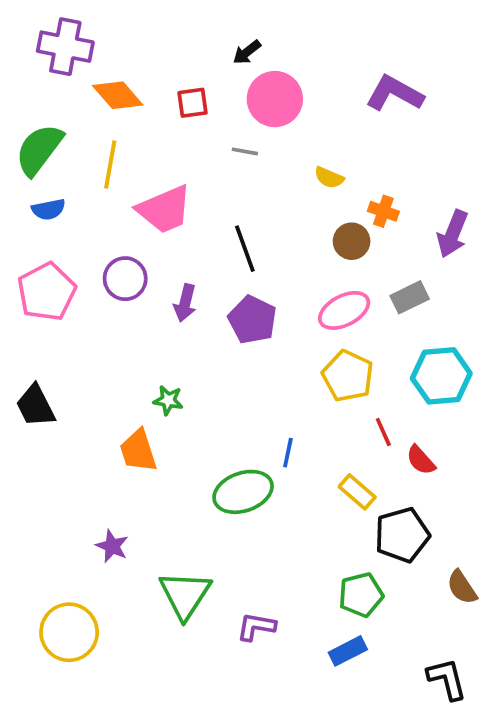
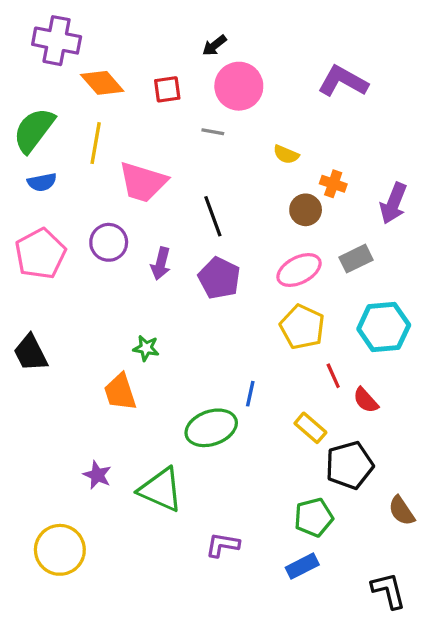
pink trapezoid: (164, 209) -> (143, 182), turned 40
green triangle: (185, 595) -> (161, 490), moved, turned -39

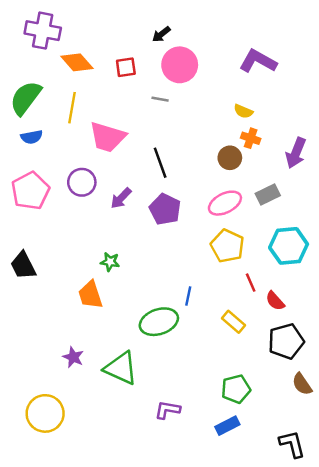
yellow semicircle: (286, 154) -> (243, 111), moved
purple arrow: (161, 263) -> (121, 198), turned 30
black pentagon: (349, 465) -> (286, 341), moved

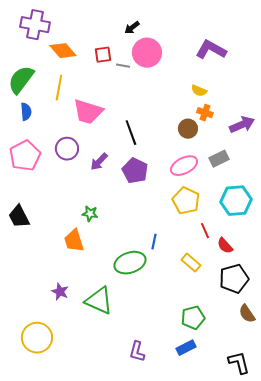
gray line: (160, 99) -> (123, 66), moved
blue semicircle: (32, 137) -> (26, 112), turned -84
purple arrow: (296, 153) -> (242, 125), turned -135
purple L-shape: (167, 410) -> (137, 352), moved, turned -85

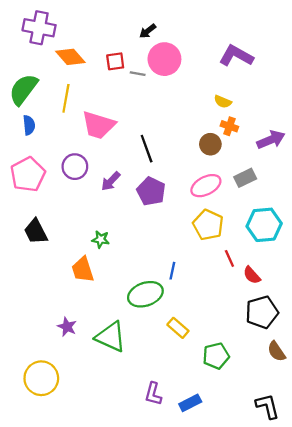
black trapezoid: (19, 217) -> (36, 232), moved
yellow rectangle: (191, 263) -> (178, 328), moved
blue rectangle: (186, 348) -> (190, 403), moved

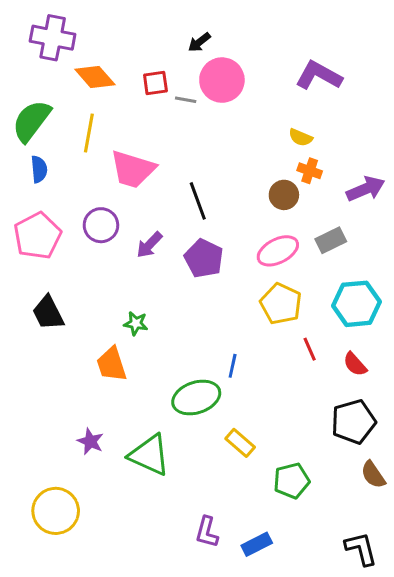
red semicircle: (252, 275) -> (355, 364), moved

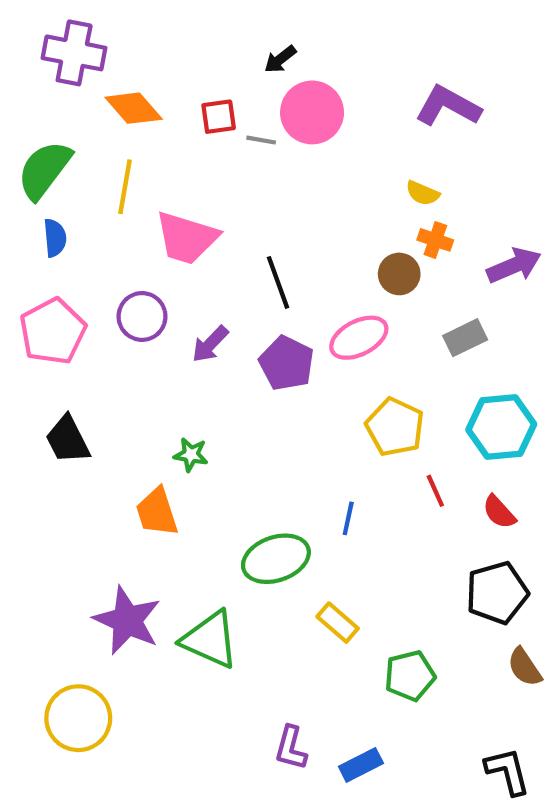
pink ellipse: (278, 251) -> (359, 338), moved
blue line: (233, 366) -> (348, 518), moved
purple star: (90, 441) -> (127, 620), size x1.8

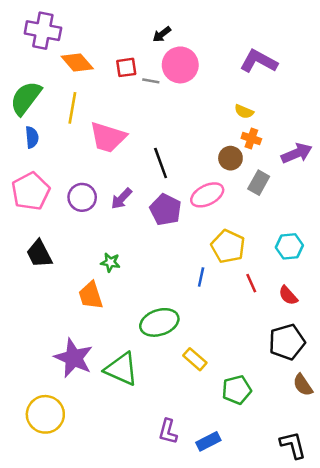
purple circle: (142, 316) -> (82, 197), moved
gray rectangle: (465, 338) -> (259, 183), moved, turned -35
cyan hexagon: (501, 427) -> (289, 246), size x0.7
blue line: (348, 518) -> (201, 277), moved

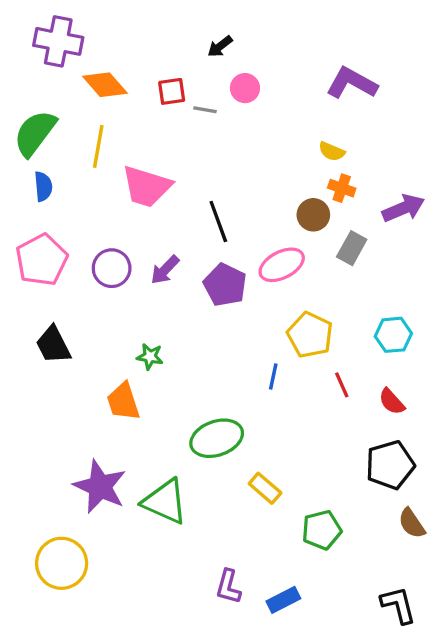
pink circle: (180, 65) -> (245, 88), size x0.6

